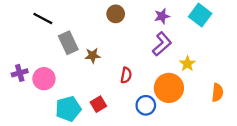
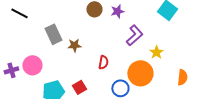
purple star: (162, 16) -> (117, 11), moved
black line: (43, 19) -> (19, 13), moved
purple cross: (20, 73) -> (11, 70), moved

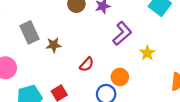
red semicircle: (103, 62) -> (87, 64), turned 32
orange circle: (140, 73) -> (120, 77), moved, size x0.6

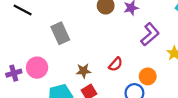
brown star: (54, 45) -> (84, 71), moved

